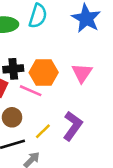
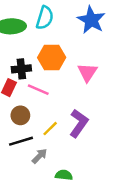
orange hexagon: (44, 73) -> (52, 58), moved

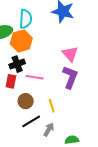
orange hexagon: (52, 58) -> (21, 41), moved
purple L-shape: (79, 123) -> (70, 77), moved
yellow line: (50, 129) -> (52, 106), turned -48

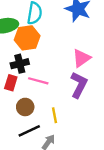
pink triangle: (70, 54) -> (81, 58), turned 30

